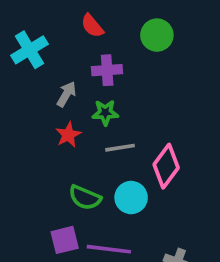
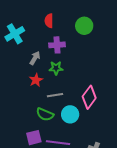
red semicircle: (92, 26) -> (49, 21), turned 40
gray line: (120, 148) -> (55, 95), moved

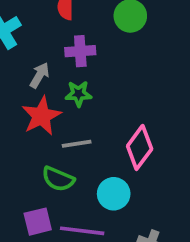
red star: (36, 80) -> (41, 116), size x1.5
cyan circle: (70, 114) -> (114, 194), moved

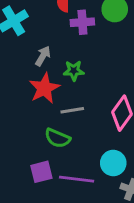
purple cross: (80, 51) -> (82, 22), moved
cyan circle: (114, 194) -> (113, 163), moved

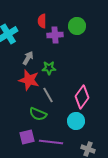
red star: (44, 88) -> (29, 80), turned -30
gray line: (72, 110) -> (48, 95), turned 70
cyan circle: (113, 163) -> (76, 121), moved

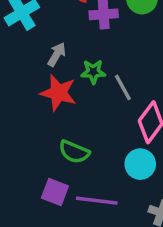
gray line: (48, 95) -> (123, 87), moved
purple square: (27, 137) -> (55, 192), turned 35

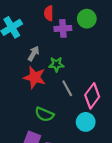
gray line: (123, 87) -> (67, 88), moved

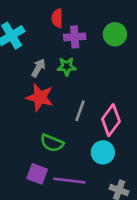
green circle: (87, 19) -> (115, 34), moved
green star: (56, 64) -> (67, 66), moved
gray line: (67, 88) -> (80, 111), turned 49

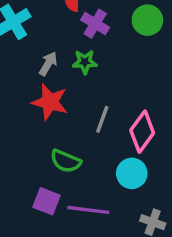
purple cross: (75, 37) -> (95, 24), turned 35

